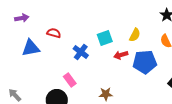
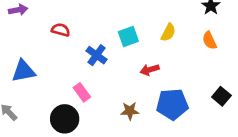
blue triangle: (31, 48) -> (23, 71), moved
red arrow: (121, 55) -> (150, 70), moved
blue pentagon: (145, 62) -> (172, 104), moved

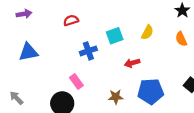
red semicircle: (61, 30) -> (71, 20), moved, turned -32
blue cross: (97, 55) -> (88, 51), turned 35
blue triangle: (23, 71) -> (28, 52), moved

